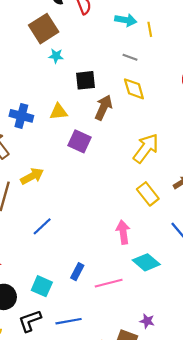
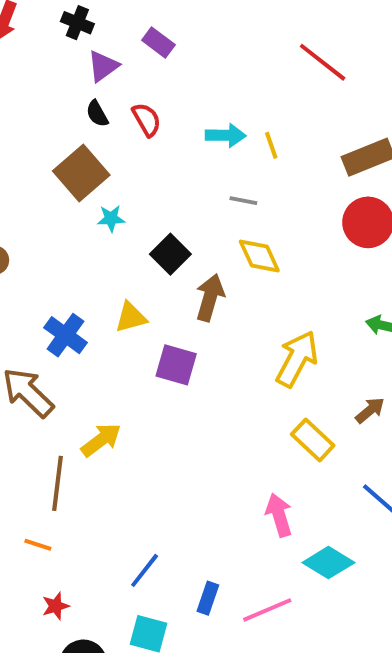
black square: (85, 80) -> (170, 254), turned -30
blue cross: (21, 116) -> (65, 335), turned 30
blue line: (42, 226) -> (145, 570), moved

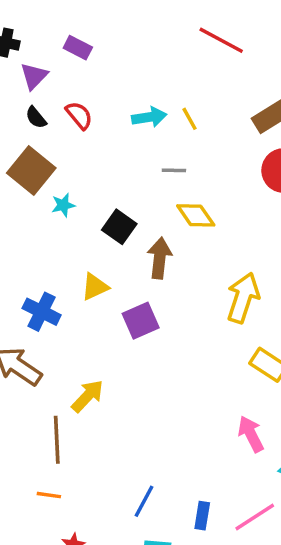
purple square: (176, 365) -> (141, 321), turned -30

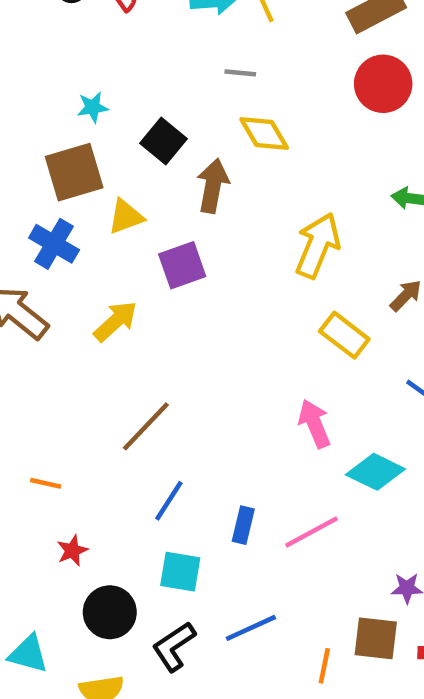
brown square: (31, 171) -> (74, 172), moved, turned 30
yellow arrow: (88, 396) -> (116, 321), moved
brown line: (57, 440) -> (146, 426), moved, turned 42

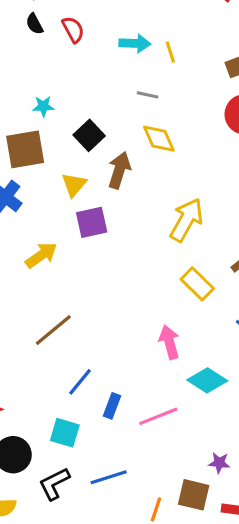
yellow triangle: (126, 217) -> (74, 185), moved, turned -36
blue line: (169, 501) -> (80, 382), moved

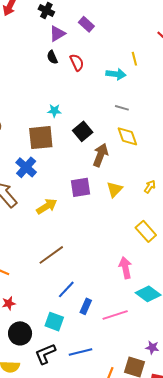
yellow line: (170, 52) -> (134, 59), moved
yellow triangle: (74, 185) -> (114, 189), moved
yellow arrow: (186, 220) -> (150, 187), moved, size x0.5

